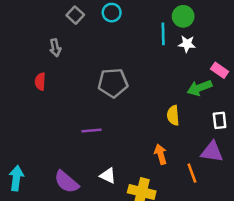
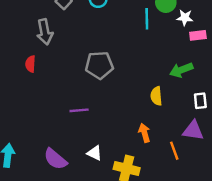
white star: (187, 44) -> (185, 18), moved
gray arrow: (55, 48) -> (45, 32), size x1.5
pink rectangle: (220, 70) -> (198, 35), moved, turned -42

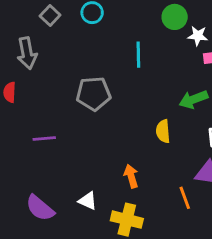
cyan line: (147, 19) -> (138, 55), moved
purple line: (79, 110) -> (44, 139), moved
orange arrow: (144, 133) -> (131, 176), moved

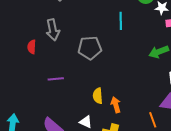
gray arrow: (27, 53) -> (53, 30), moved
yellow semicircle: (163, 131) -> (98, 96), moved

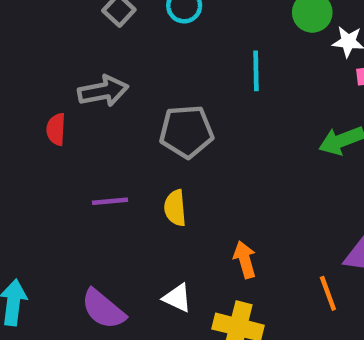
gray arrow: (53, 30) -> (103, 91), turned -90
yellow semicircle: (98, 96) -> (175, 208), moved

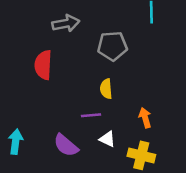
red semicircle: (56, 129) -> (43, 65), moved, size x1.6
purple line: (110, 201) -> (91, 115), moved

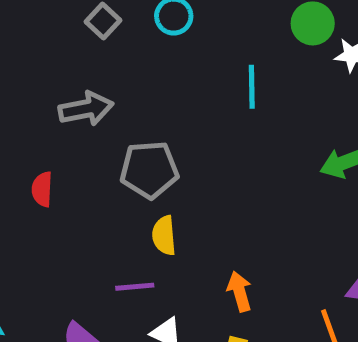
gray pentagon: (112, 46) -> (149, 170), moved
red semicircle: (43, 65) -> (42, 189), size x0.6

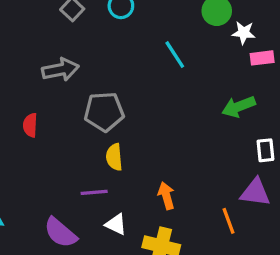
cyan line: (252, 87) -> (175, 55), turned -32

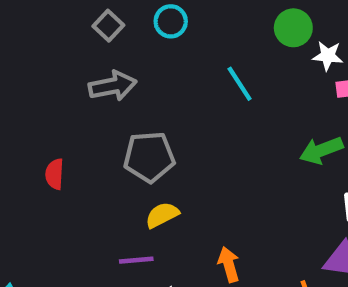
gray arrow: (60, 70) -> (113, 86), moved
yellow semicircle: (114, 157) -> (162, 215), turned 68

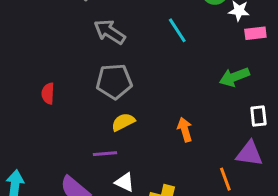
gray arrow: (113, 86) -> (110, 32), moved, turned -136
orange arrow: (229, 264) -> (185, 130), moved

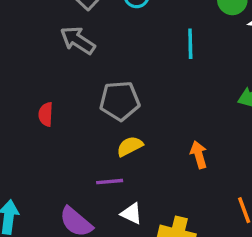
cyan line: (177, 30) -> (190, 44), turned 32
gray arrow: (110, 32) -> (78, 40), moved

